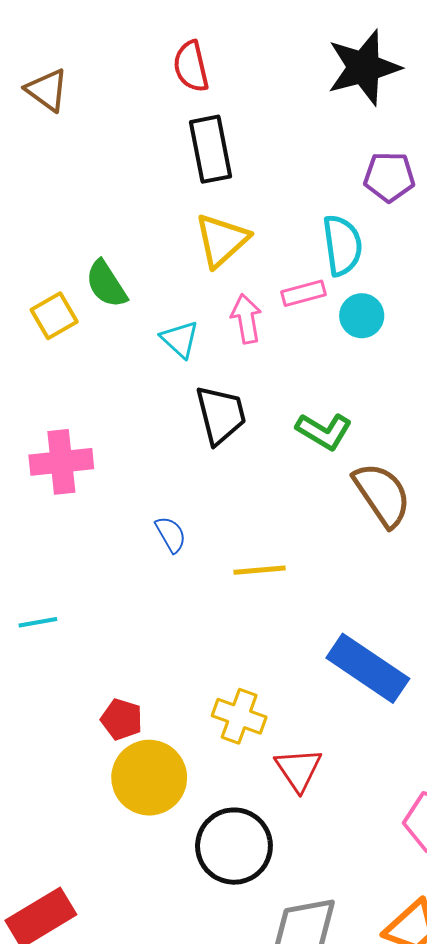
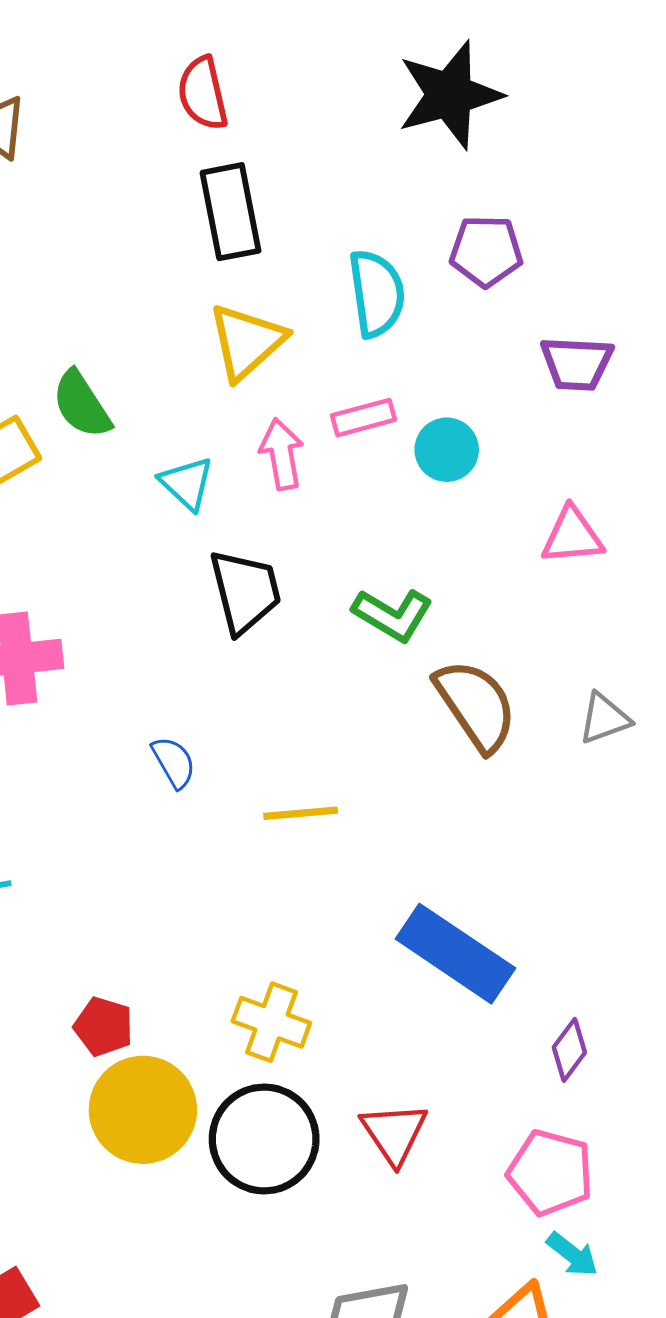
cyan semicircle: (342, 245) -> (377, 293), moved
red triangle: (298, 769) -> (394, 1133), moved
black circle: (234, 846) -> (264, 1139), moved

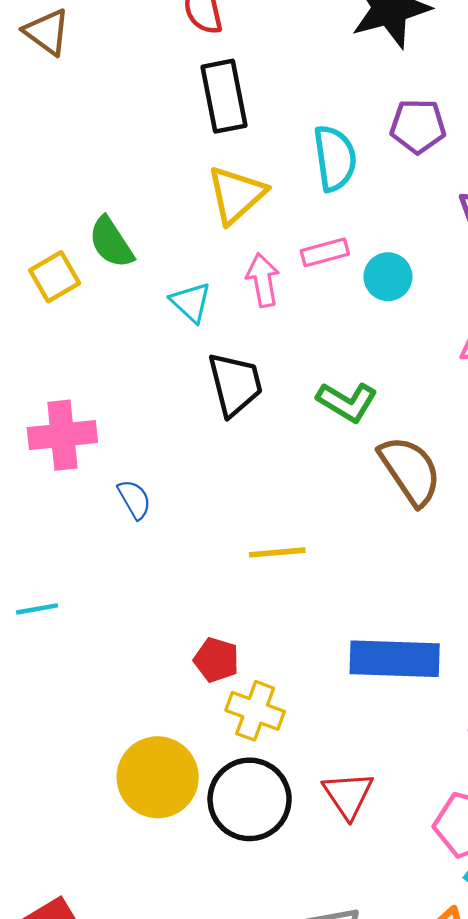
blue semicircle: (174, 762) -> (134, 499), moved
blue rectangle: (455, 954) -> (395, 659), turned -32
red pentagon: (103, 1027) -> (216, 660), moved

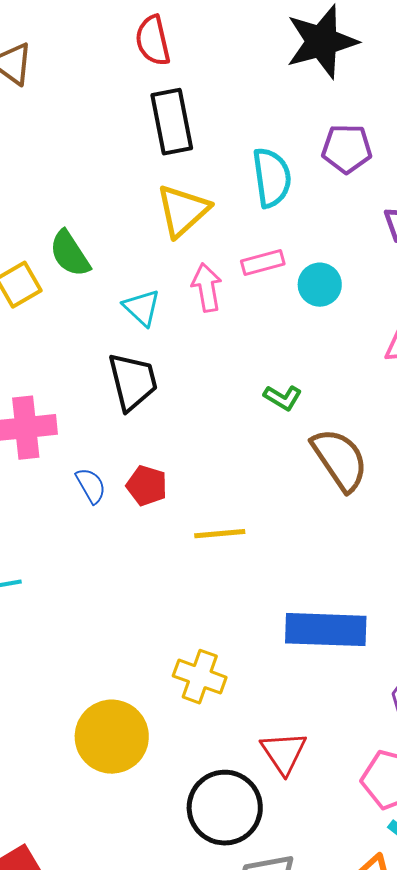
black trapezoid: (235, 384) -> (133, 382), moved
green L-shape: (347, 402) -> (283, 398), size x0.7
red pentagon: (216, 660) -> (147, 486), moved
black circle: (250, 799) -> (225, 808), moved

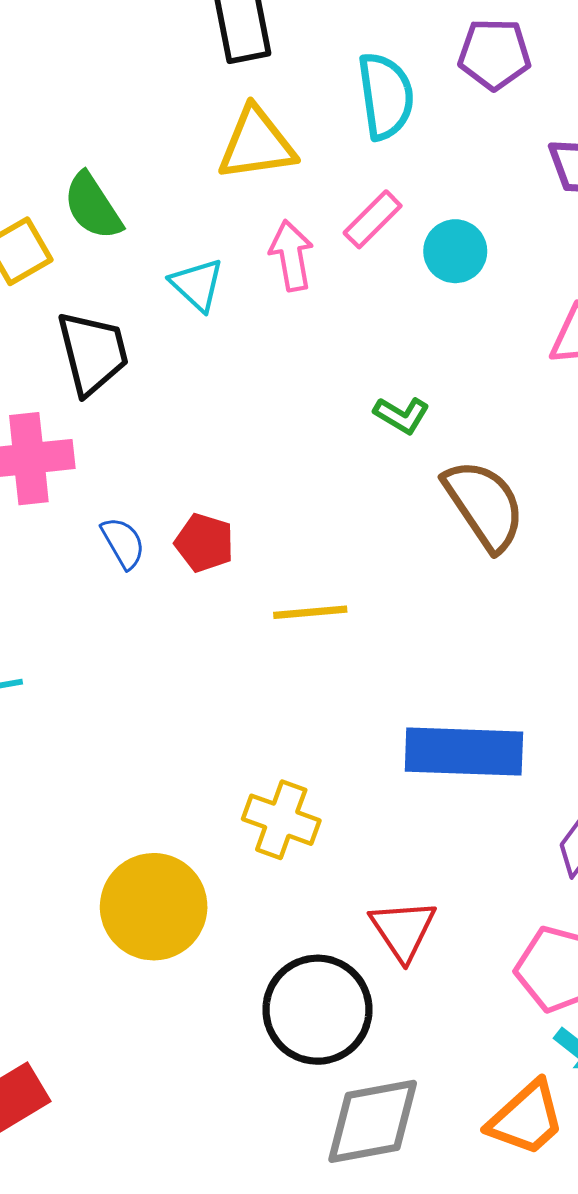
yellow triangle: (183, 211) -> (257, 144), turned 34
pink rectangle: (263, 263) -> (373, 219), turned -30
black trapezoid: (133, 382) -> (93, 353), moved

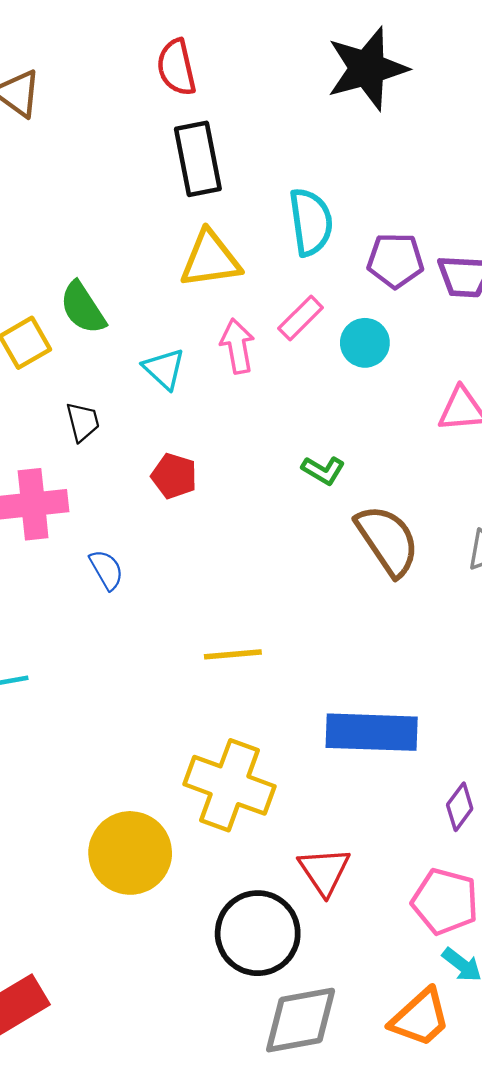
purple pentagon: (494, 54) -> (395, 260), moved
black trapezoid: (93, 353) -> (83, 422), size x0.6
red pentagon: (204, 543) -> (174, 476), moved
yellow line: (310, 612) -> (233, 654), moved
yellow cross: (281, 820) -> (229, 785), size x1.5

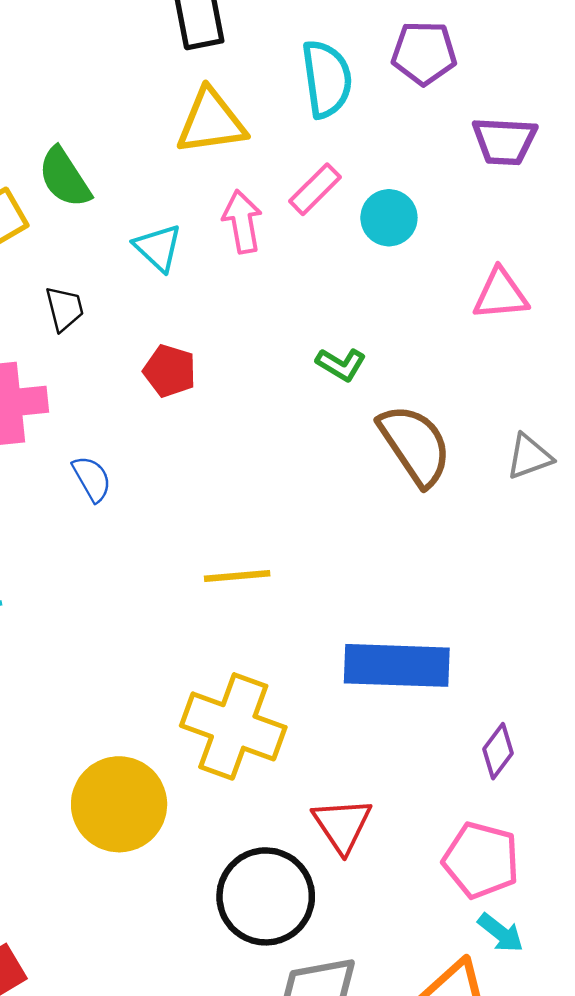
purple pentagon: (395, 260) -> (424, 53), moved

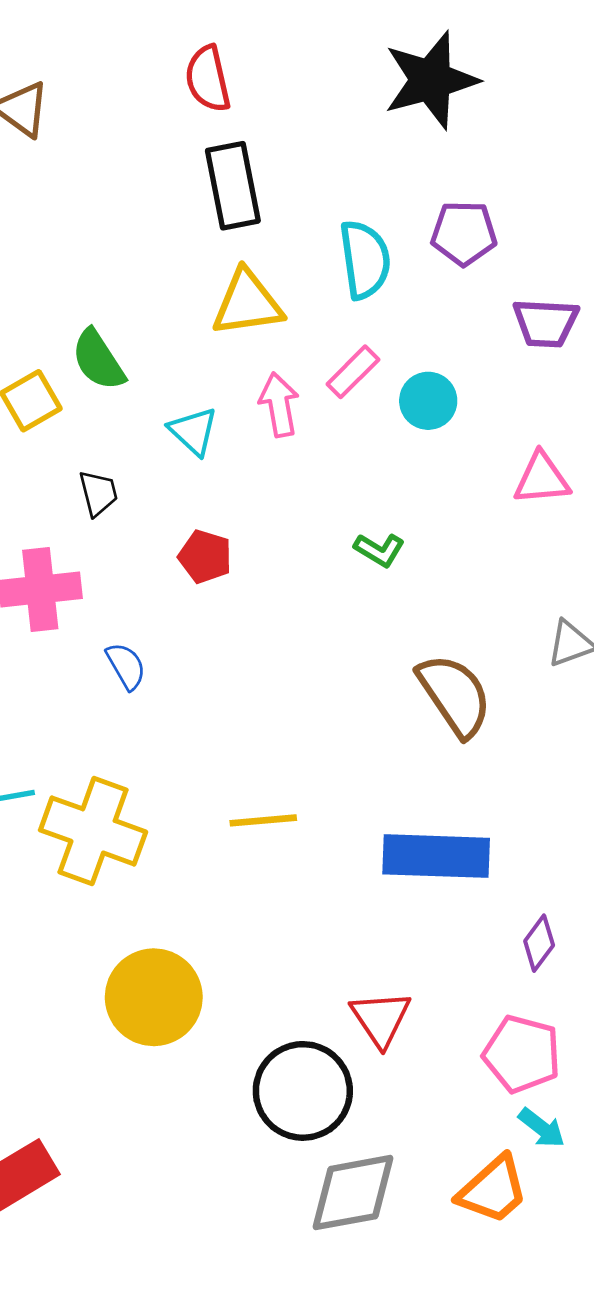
brown semicircle: (415, 445) -> (455, 695), moved
yellow line: (237, 576) -> (263, 820), moved
yellow cross: (233, 726) -> (93, 831), moved

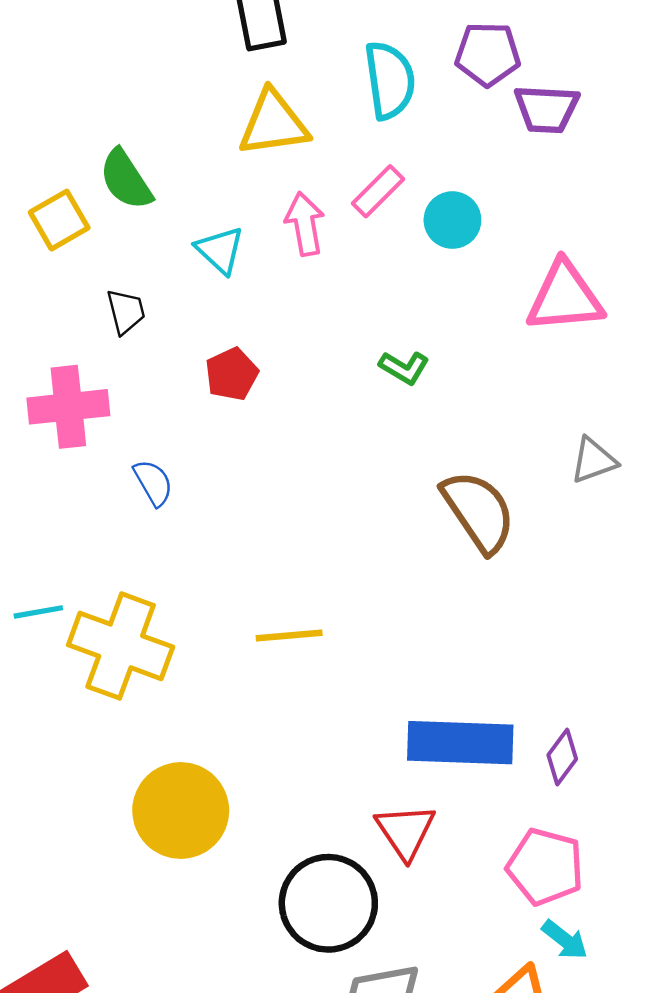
purple trapezoid: (546, 323) -> (547, 109), moved
pink triangle: (542, 479) -> (565, 297), size x1.4
red pentagon: (205, 557) -> (232, 374), turned 30
blue rectangle: (436, 856) -> (460, 743), moved

